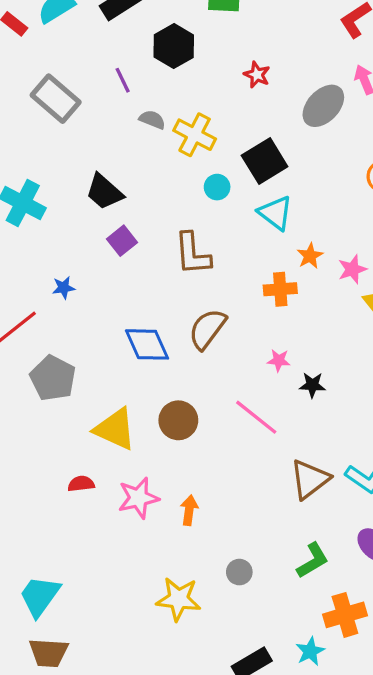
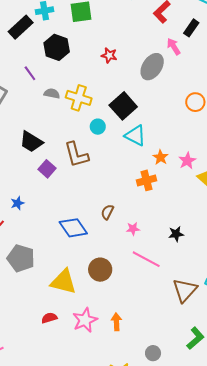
brown L-shape: (193, 254) -> (76, 155), moved
brown semicircle: (207, 329) -> (107, 212), size x0.6
pink star: (279, 360) -> (133, 229), moved

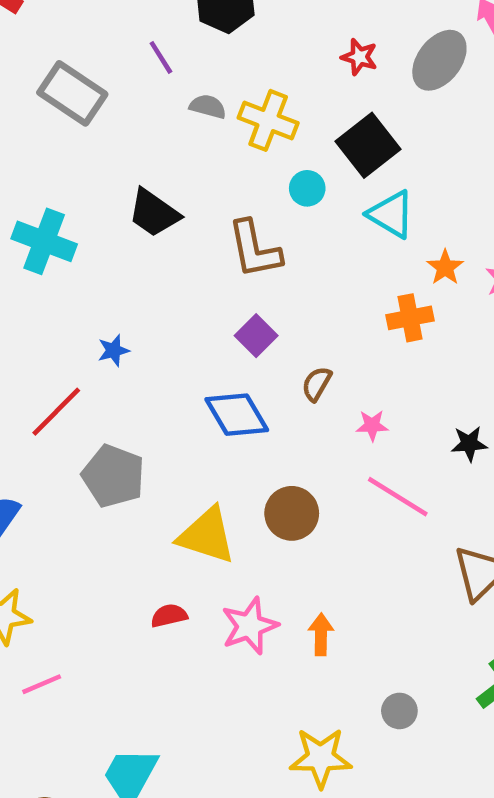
red star: (109, 55) -> (359, 57), moved
purple square: (47, 169) -> (256, 336), moved

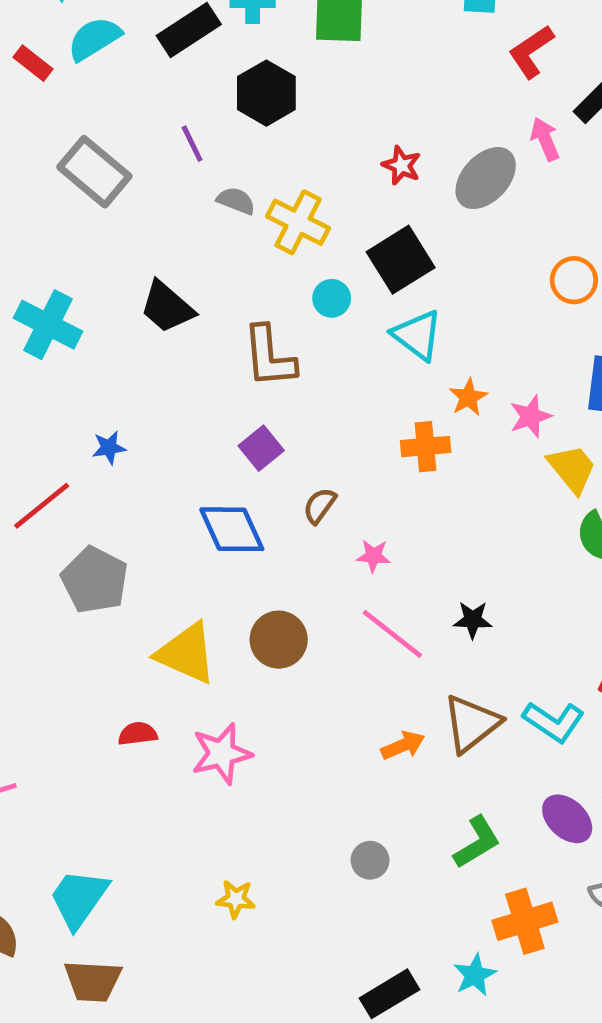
black star: (469, 444) -> (473, 620), moved
orange arrow: (321, 634) -> (403, 745), moved, turned 60
yellow star: (321, 758) -> (236, 899), moved, size x0.6

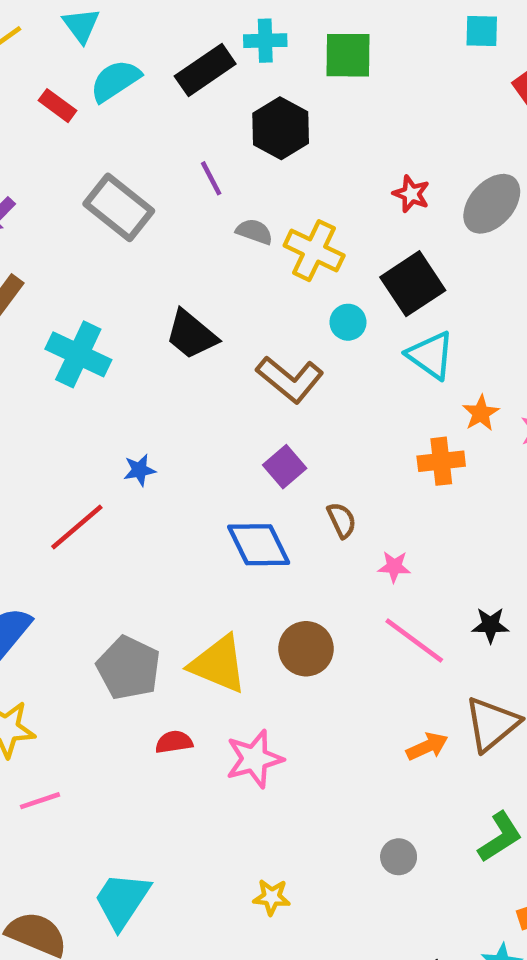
brown L-shape: (269, 357) -> (290, 379), turned -44
brown semicircle: (320, 506) -> (342, 520), turned 120
gray pentagon: (95, 580) -> (129, 668), moved

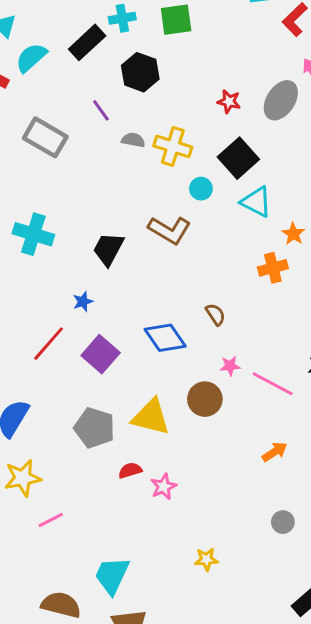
black trapezoid: (191, 335) -> (108, 249), moved, turned 87
purple square: (285, 467) -> (101, 354), moved, size x1.4
pink star: (394, 567) -> (230, 366), moved
orange arrow: (427, 747) -> (275, 452), moved
pink star: (254, 759) -> (164, 487), moved, size x0.7

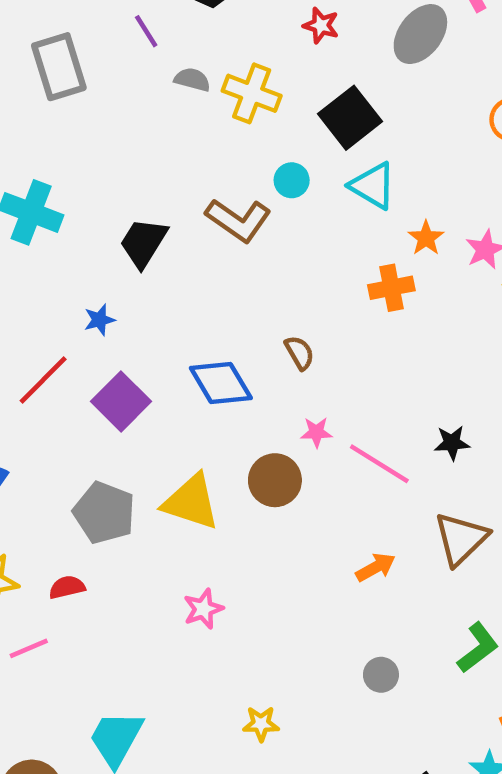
red star: (229, 102) -> (321, 25), moved
gray rectangle: (45, 137) -> (59, 67), turned 39
cyan circle: (201, 189) -> (292, 180), moved
red semicircle: (130, 470) -> (67, 587), moved

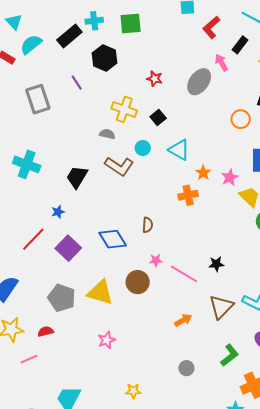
gray semicircle: (192, 80) -> (107, 134), moved
black square: (350, 118) -> (158, 118), moved, size x0.6
brown semicircle: (299, 353) -> (148, 225), turned 35

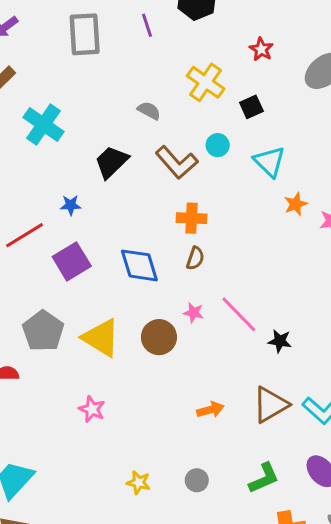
gray semicircle: (107, 134) -> (149, 111), moved
orange cross: (188, 195) -> (191, 218), moved
pink line: (184, 274) -> (239, 314), moved
pink star: (107, 340) -> (92, 409), turned 30
yellow star: (133, 391) -> (139, 483), moved

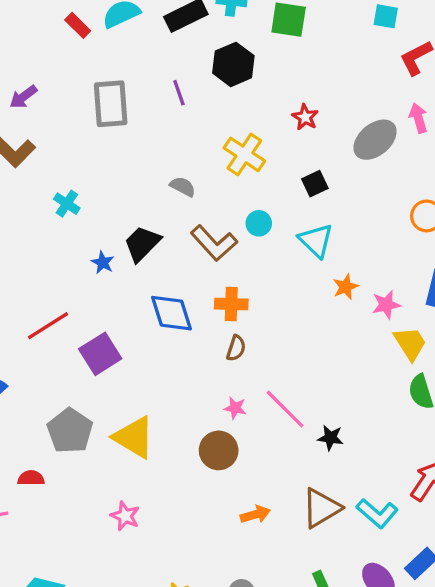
black square: (251, 107) -> (315, 184), moved
cyan cross: (43, 124) -> (67, 204), size x0.6
blue star: (71, 205) -> (103, 262), moved, turned 30
blue diamond: (139, 265) -> (171, 313), moved
brown circle: (159, 337) -> (219, 450), moved

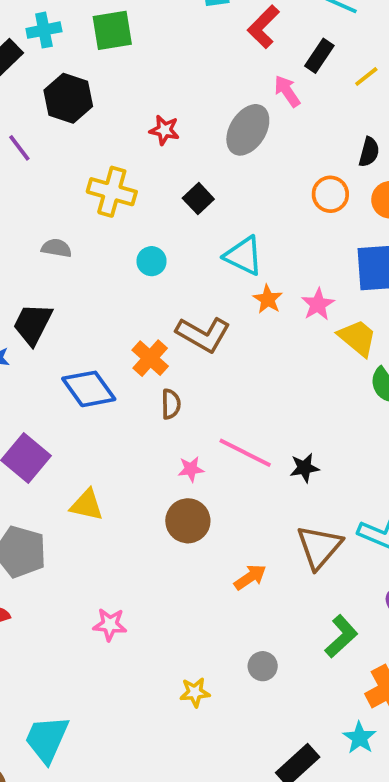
cyan triangle: (316, 241) -> (244, 256), moved
brown L-shape: (214, 243) -> (203, 334), moved
orange cross: (231, 304) -> (150, 358), turned -32
yellow triangle: (134, 437) -> (87, 505), moved, size x0.7

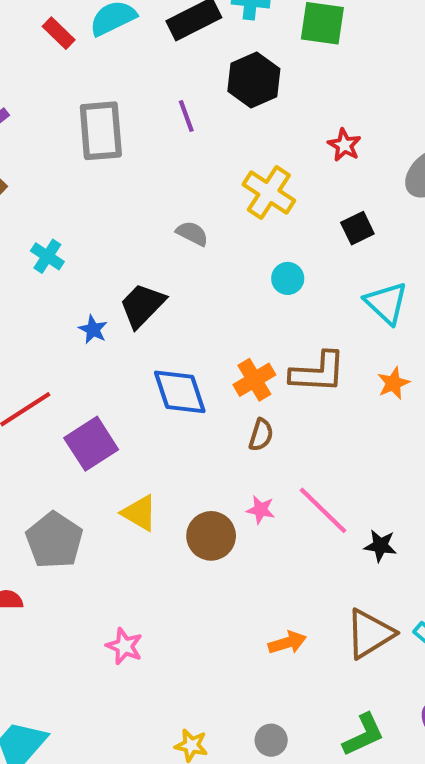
orange star: (268, 299) -> (393, 383), moved
brown L-shape: (203, 334) -> (318, 372), turned -44
brown circle: (188, 521) -> (211, 536), moved

